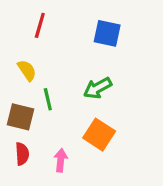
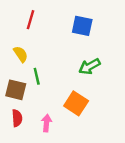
green arrow: (98, 88) -> (90, 66), moved

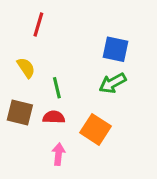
blue square: (82, 26) -> (116, 49), moved
green line: (37, 76) -> (57, 88), moved
red semicircle: (17, 118) -> (54, 117), moved, turned -84

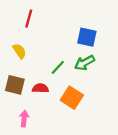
green line: (57, 88) -> (58, 67), moved, turned 56
pink arrow: (58, 154) -> (24, 119), moved

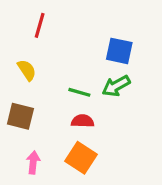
green line: (58, 67) -> (79, 92), turned 63
red semicircle: (40, 88) -> (83, 121), moved
orange square: (72, 98) -> (81, 158), moved

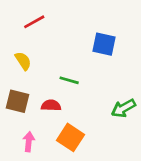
red line: (40, 25) -> (34, 22), turned 45
green arrow: (116, 86) -> (123, 108), moved
red semicircle: (83, 121) -> (51, 105), moved

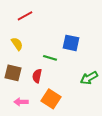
blue square: (104, 44) -> (71, 43), moved
red semicircle: (51, 105) -> (37, 76), turned -80
pink arrow: (29, 142) -> (21, 102), turned -96

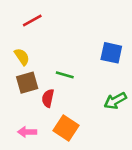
blue square: (71, 43) -> (111, 53), moved
brown square: (13, 73) -> (27, 83), moved, turned -30

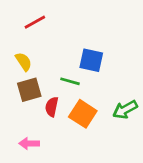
blue square: (111, 53) -> (91, 60), moved
orange square: (66, 128) -> (83, 114), moved

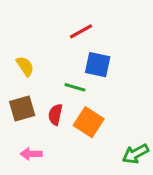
red line: (35, 22) -> (81, 31), moved
brown square: (29, 90) -> (22, 108), moved
green arrow: (125, 110) -> (135, 154), moved

